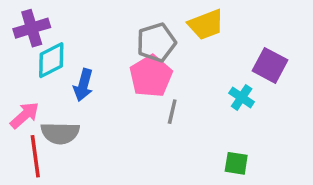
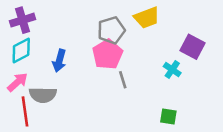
cyan diamond: (51, 60) -> (21, 51), moved
gray line: (172, 112) -> (123, 80), turned -30

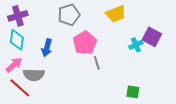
gray pentagon: (111, 30) -> (69, 15), moved
cyan diamond: (21, 51) -> (17, 40), turned -55
cyan cross: (172, 70) -> (136, 45), moved, turned 32
red line: (25, 111) -> (20, 88), turned -40

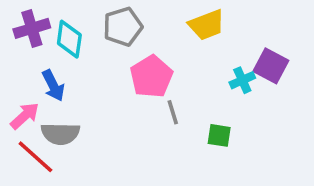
cyan diamond: (17, 40) -> (69, 39), moved
blue arrow: (47, 48) -> (53, 86), moved, turned -42
green square: (133, 92) -> (219, 135), moved

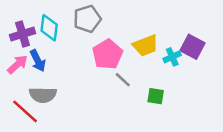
yellow trapezoid: (207, 25) -> (146, 45), moved
purple cross: (32, 28) -> (23, 34), moved
gray line: (173, 112) -> (123, 80), turned -30
pink arrow: (25, 116) -> (17, 64), moved

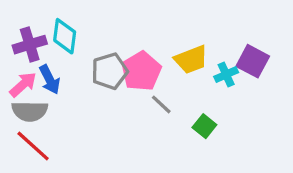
gray pentagon: (87, 19) -> (110, 71), moved
gray semicircle: (43, 95) -> (30, 111), moved
green square: (156, 96) -> (204, 126), turned 30

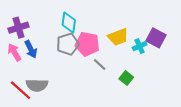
cyan diamond: (65, 36) -> (69, 23), moved
pink pentagon: (141, 71) -> (87, 44), turned -30
pink arrow: (23, 85) -> (14, 52), turned -78
gray semicircle: (30, 111) -> (37, 85), moved

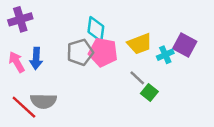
cyan diamond: (69, 23) -> (96, 29), moved
purple cross: (18, 28) -> (20, 19), moved
blue arrow: (31, 49) -> (36, 58), turned 30
gray line: (100, 65) -> (137, 78), moved

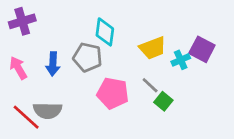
gray pentagon: (80, 52) -> (87, 57), turned 30
pink pentagon: (103, 52) -> (113, 93), moved
blue arrow: (36, 58) -> (53, 64), moved

